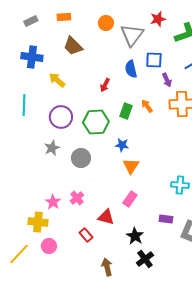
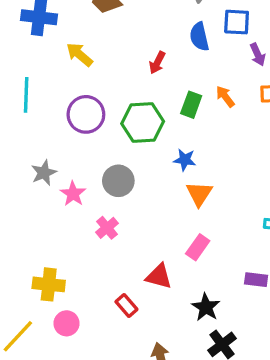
gray star: (52, 148) -> (44, 173), moved
pink cross: (77, 198) -> (107, 228), moved
pink star: (53, 202) -> (73, 194), moved

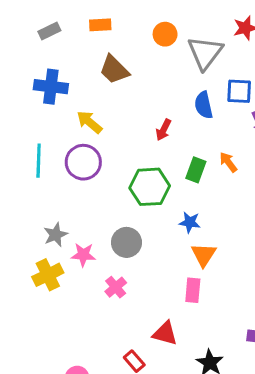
purple circle: (86, 114) -> (83, 162), moved
pink star: (73, 194) -> (83, 255), turned -30
pink rectangle: (198, 247) -> (193, 290), moved, turned -30
yellow cross: (49, 284) -> (48, 275), moved, turned -32

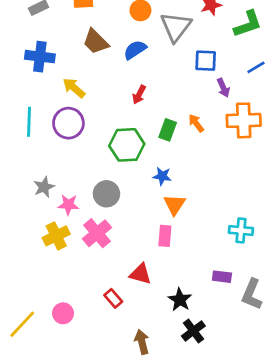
blue semicircle: (204, 105) -> (135, 50), moved, turned 70
yellow cross: (48, 275) -> (56, 236), moved
pink cross: (116, 287) -> (97, 233), size x1.5

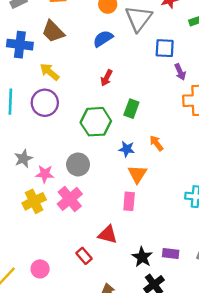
brown trapezoid: (96, 42) -> (53, 32), moved
orange arrow: (196, 123) -> (156, 143), moved
purple rectangle: (222, 277) -> (171, 254), moved

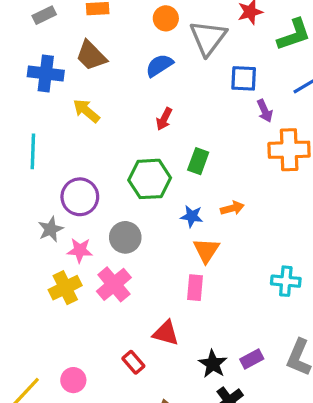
purple circle: (45, 103) -> (80, 197), moved
orange arrow: (156, 143) -> (232, 208), turned 112
purple rectangle: (171, 254) -> (252, 359), turned -35

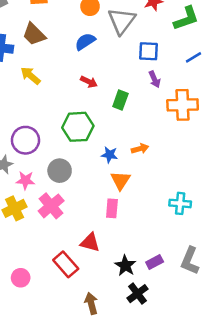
purple arrow: (265, 111) -> (155, 79), moved
red arrow: (164, 119) -> (89, 82), turned -91
green rectangle: (198, 161) -> (120, 100), moved
red rectangle: (133, 362) -> (66, 264), size x1.5

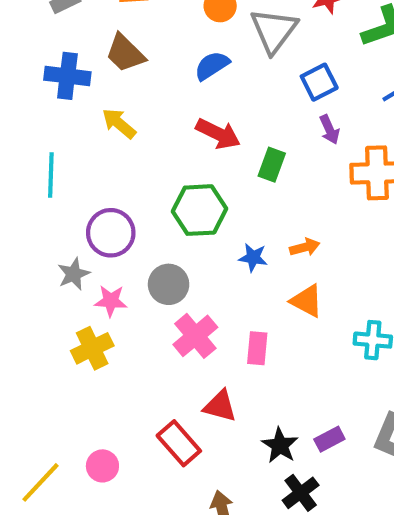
blue square: (148, 51) -> (319, 82), turned -30
red arrow: (89, 82) -> (218, 134), size x1.5
orange triangle: (120, 180) -> (307, 301), moved, turned -35
pink cross: (51, 206) -> (195, 336), moved

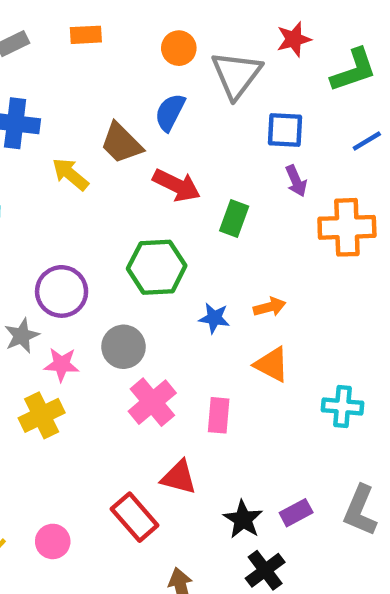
brown trapezoid: (125, 53) -> (121, 143), moved
blue semicircle: (212, 66) -> (170, 112), turned -30
blue square: (319, 82) -> (285, 130), turned 30

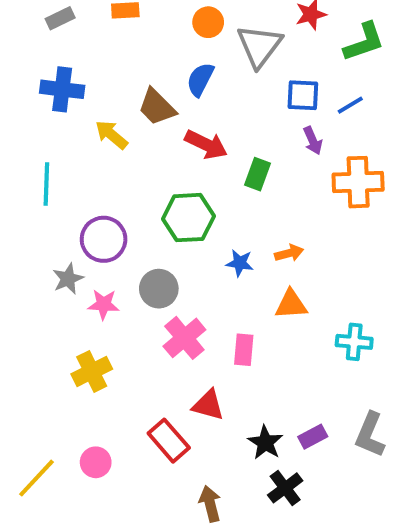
blue line: (367, 141) -> (350, 105), moved
orange triangle: (272, 364) -> (291, 304), turned -32
yellow cross: (42, 415) -> (92, 372), moved

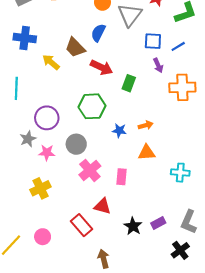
black cross: (285, 488) -> (180, 250), moved

